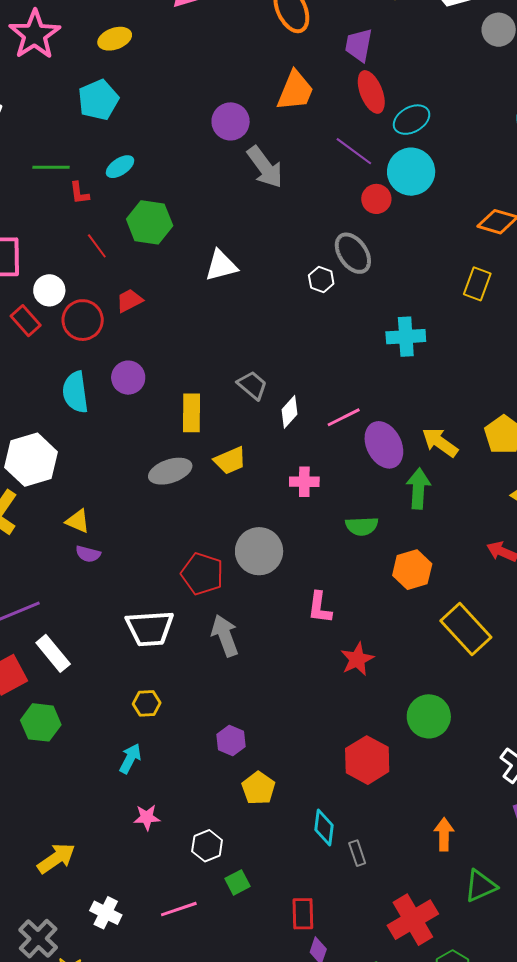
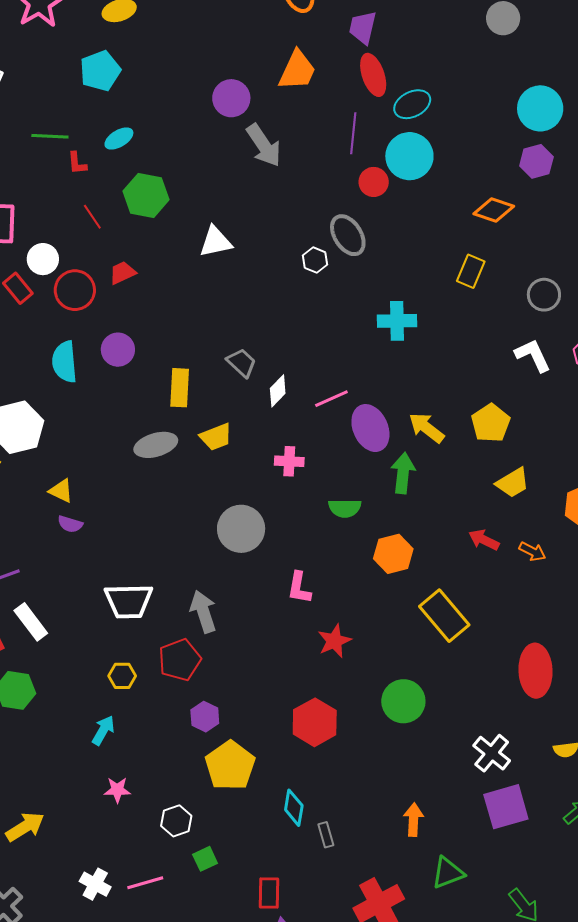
purple line: (354, 151) -> (353, 133), turned 57
red pentagon: (202, 574) -> (180, 660), moved, turned 30
red hexagon: (367, 760) -> (315, 722), moved
yellow pentagon: (259, 788) -> (230, 766), size x1.5
white cross: (106, 913) -> (95, 884), moved

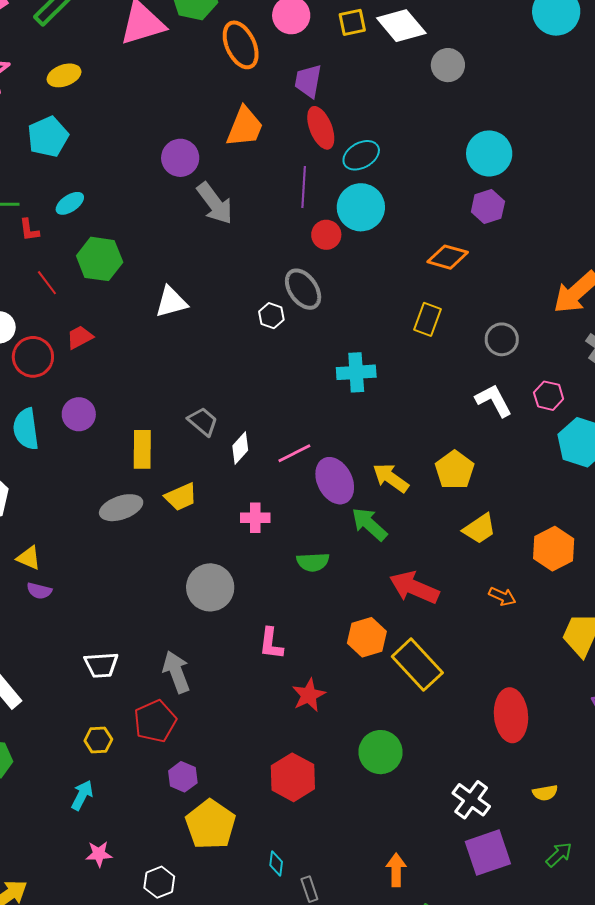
green arrow: (403, 473) -> (369, 524), turned -51
red arrow: (484, 540) -> (414, 588), moved, size x1.6
orange hexagon: (393, 554) -> (367, 637), moved
white trapezoid: (129, 601) -> (101, 665), size x0.7
cyan diamond: (294, 808) -> (276, 864), size x0.7

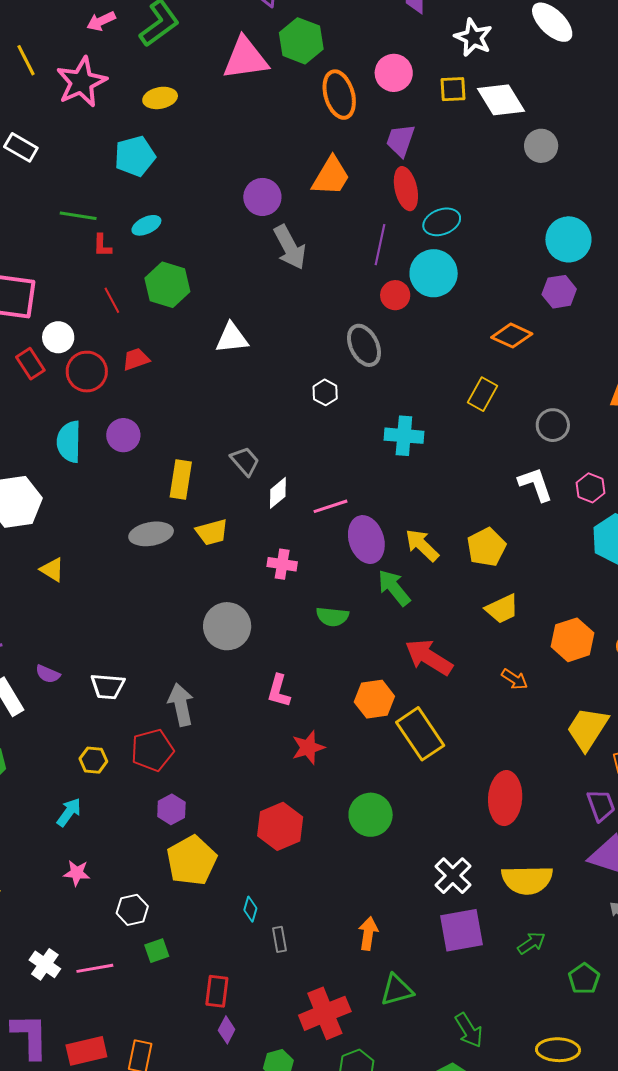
white hexagon: (271, 316) -> (325, 392), moved
purple semicircle: (39, 591) -> (48, 674), moved
yellow semicircle: (545, 793) -> (527, 880), size x2.0

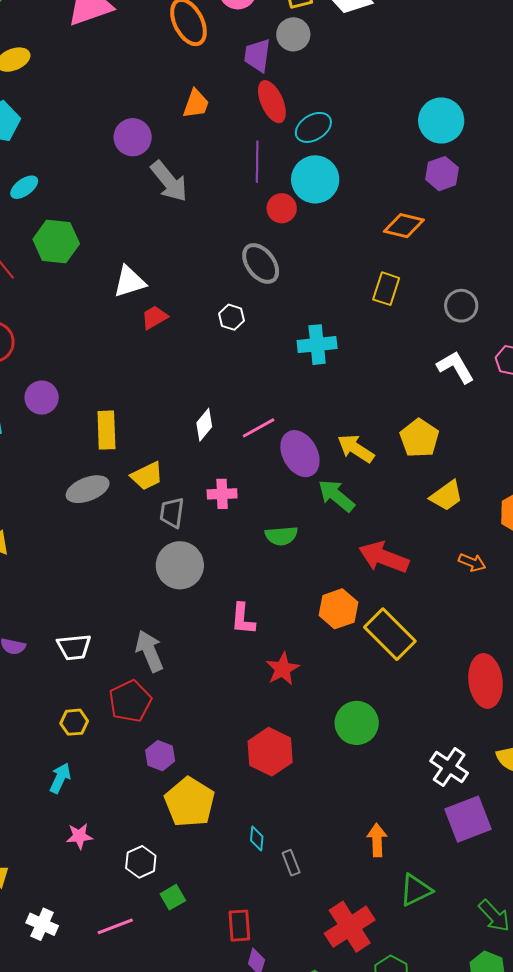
gray circle: (541, 146) -> (293, 34), moved
orange trapezoid: (331, 176) -> (196, 104), size x0.7
red trapezoid: (136, 359) -> (154, 317), moved
gray trapezoid: (245, 461) -> (172, 513), moved, turned -120
white cross: (45, 964) -> (42, 924), moved

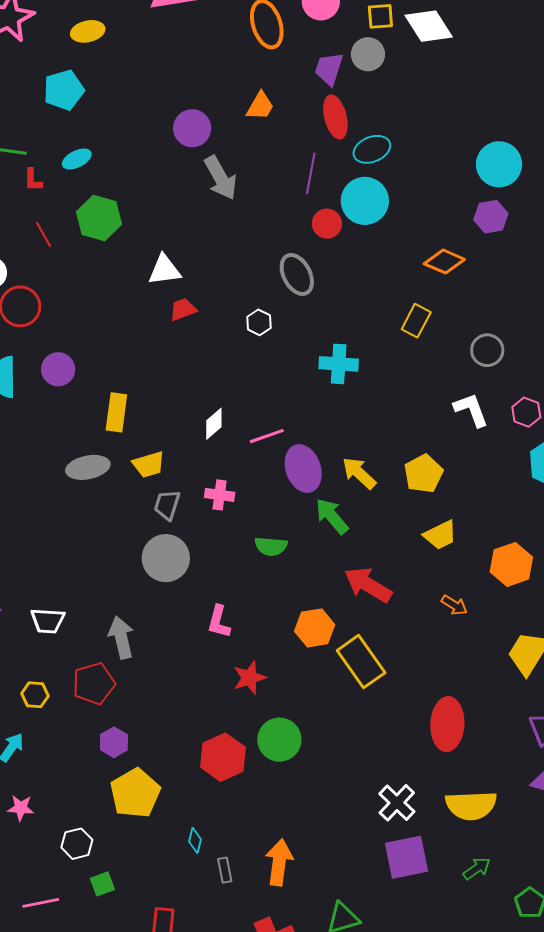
green circle: (357, 723) -> (279, 740), moved
orange arrow: (377, 840) -> (279, 862), moved, size x1.4

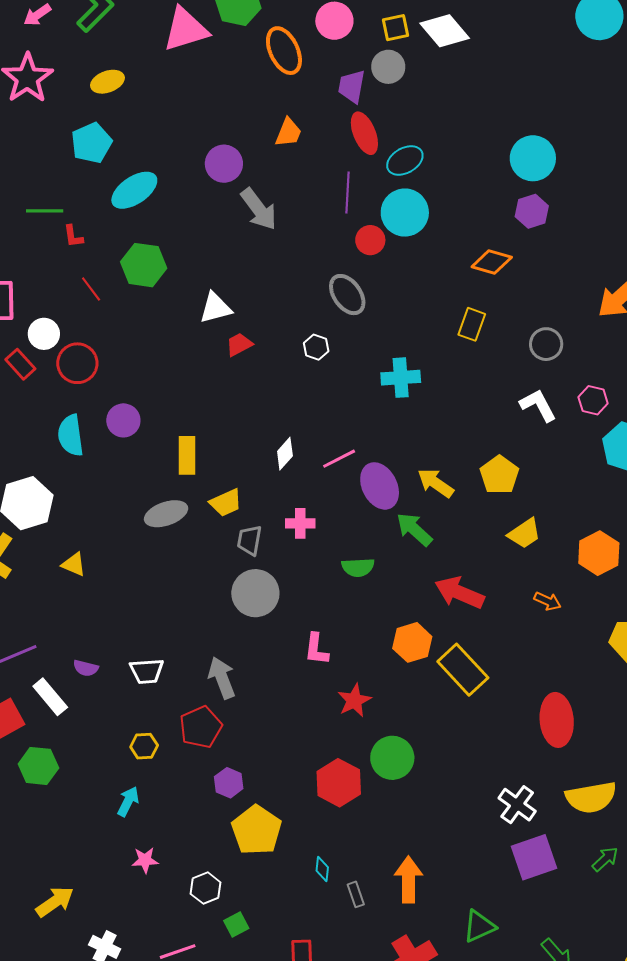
cyan ellipse: (77, 159) -> (134, 190), moved, size x1.6

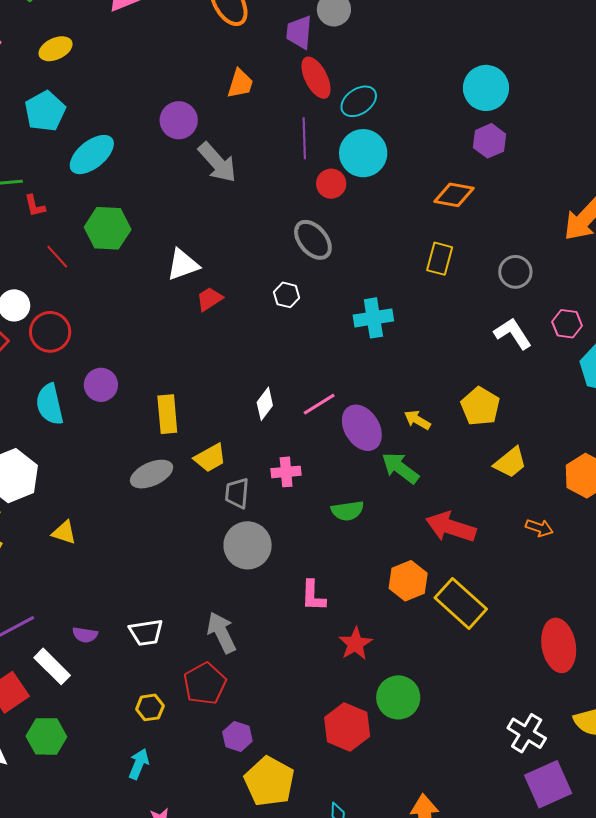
yellow arrow: (436, 483) -> (417, 420), size x0.7

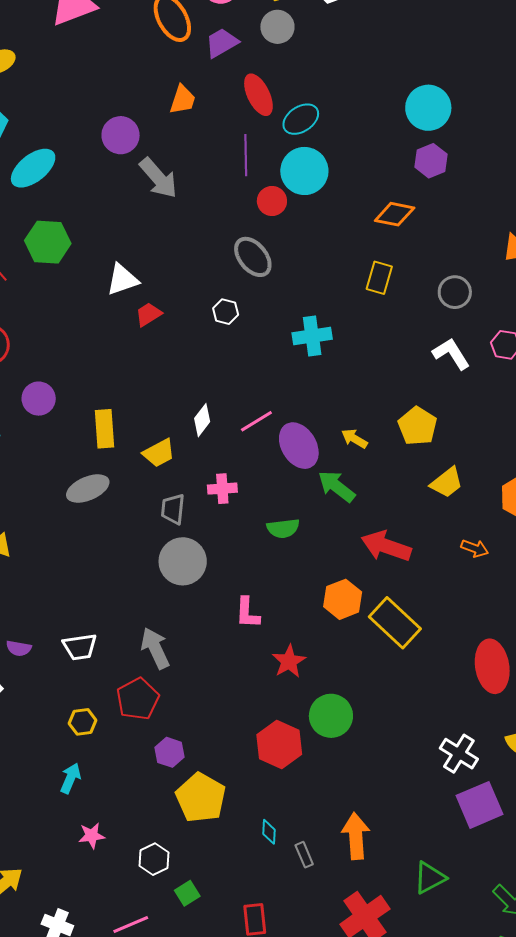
purple trapezoid: (299, 32) -> (222, 43), moved, turned 54
yellow trapezoid: (210, 458) -> (159, 453), moved

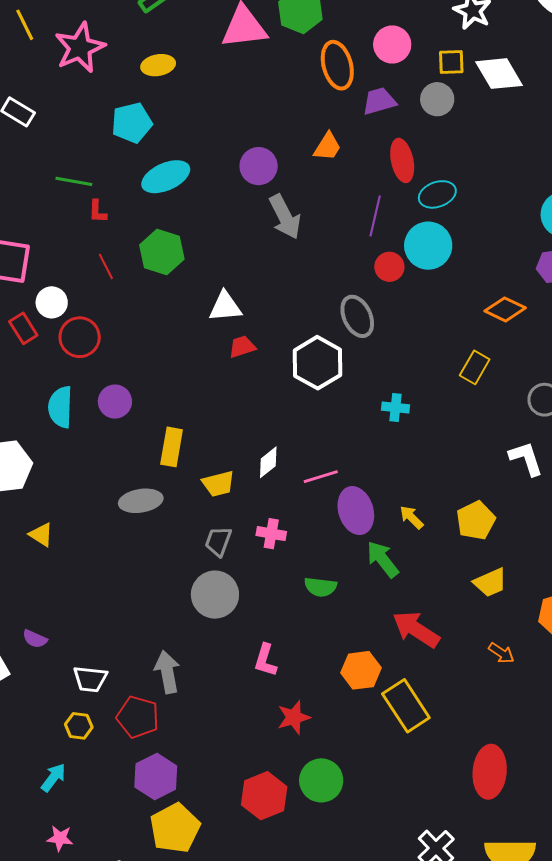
white hexagon: (226, 312) -> (318, 363), size x2.0
cyan cross: (312, 336) -> (395, 407), size x0.7
white trapezoid: (80, 647) -> (90, 679), moved
red pentagon: (138, 699) -> (138, 717), turned 30
purple hexagon: (170, 752) -> (156, 777), size x1.5

